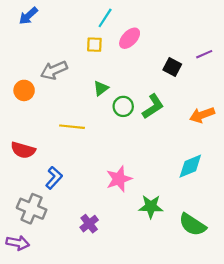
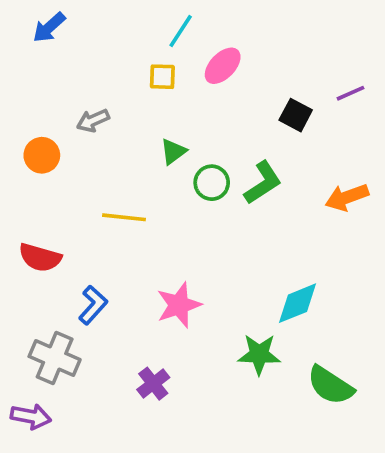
gray arrow: (54, 70) -> (93, 121), size x0.7
cyan diamond: (190, 166) -> (298, 303), moved
pink star: (119, 179) -> (179, 305), moved

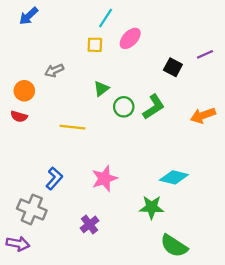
red semicircle: (40, 258) -> (19, 116), moved, size x0.7
cyan diamond: (298, 303) -> (174, 177), turned 36
green semicircle: (330, 385) -> (174, 246), moved

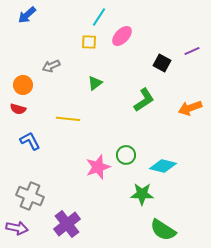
green circle: (124, 107) -> (126, 155), moved
blue L-shape: (54, 178) -> (30, 141), moved, turned -70
purple cross: (90, 224) -> (67, 224), moved, size x1.5

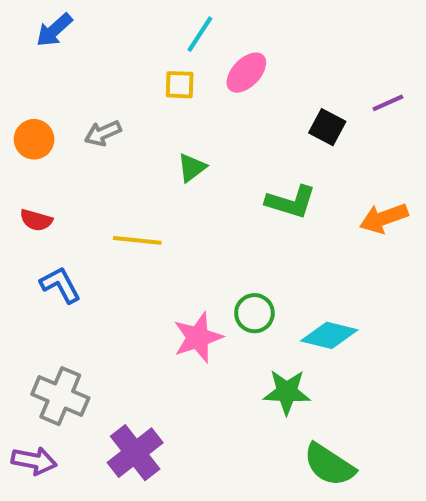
orange circle: (23, 85) -> (34, 139), moved
green L-shape: (144, 100) -> (291, 202), turned 50

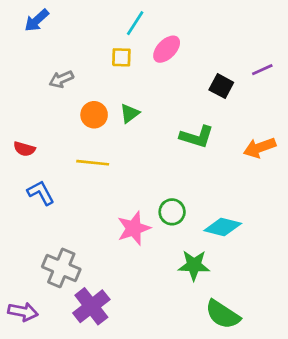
gray arrow: (103, 133) -> (61, 79), moved
orange circle: (34, 139) -> (94, 115), moved
gray cross: (60, 396) -> (61, 268), moved

